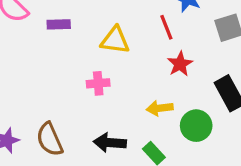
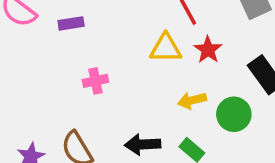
yellow triangle: (115, 40) -> (166, 48), moved
pink cross: (98, 83) -> (95, 81), moved

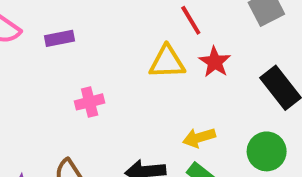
yellow arrow: (192, 100) -> (199, 138), moved
green circle: (234, 114) -> (267, 151), moved

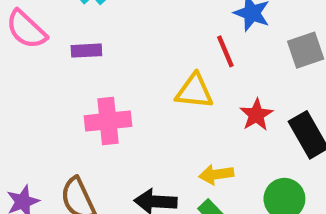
red star: (215, 62) -> (256, 115), moved
pink cross: (90, 102) -> (108, 121), size x1.5

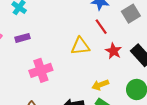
red line: (225, 51) -> (101, 27), moved

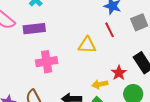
purple rectangle: (22, 38) -> (34, 29), size x1.5
red star: (114, 51) -> (119, 73), moved

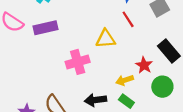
pink cross: (47, 62) -> (78, 62), moved

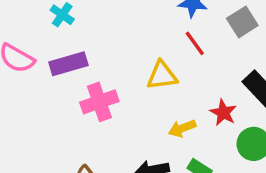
pink cross: (78, 62) -> (99, 102), moved
yellow arrow: (125, 80) -> (182, 128), moved

